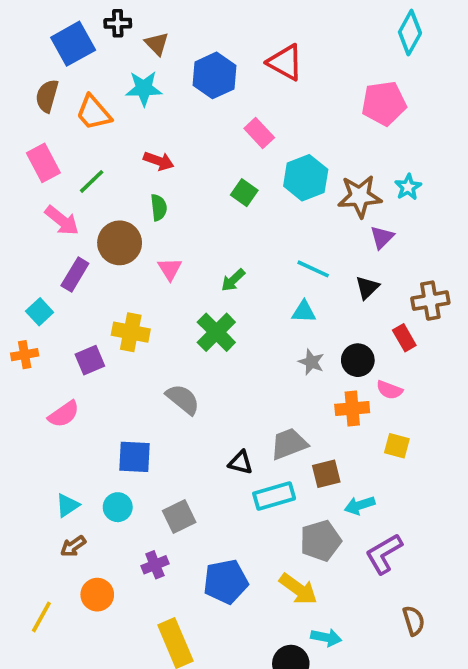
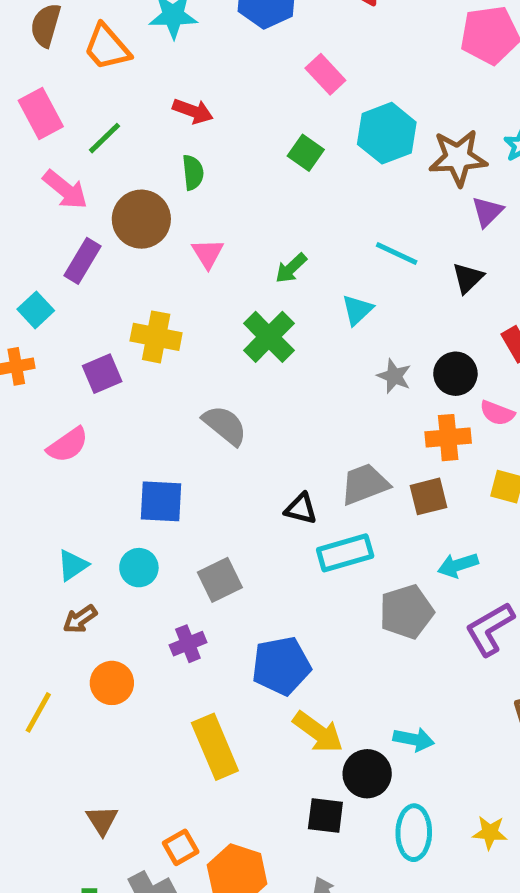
cyan triangle: (304, 312) -> (357, 310), moved, turned -45
brown square: (326, 474) -> (428, 496), moved
yellow arrow: (298, 589) -> (318, 732), moved

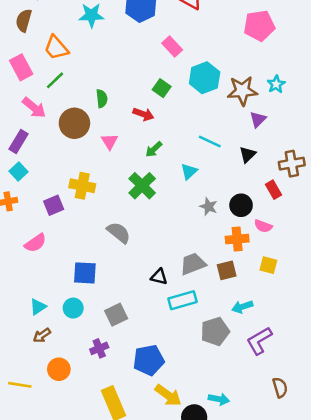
orange trapezoid: (107, 47) -> (56, 48), moved
red arrow: (193, 111) -> (143, 114), moved
purple rectangle: (82, 261) -> (18, 141), moved
yellow line: (38, 712) -> (20, 385), turned 70

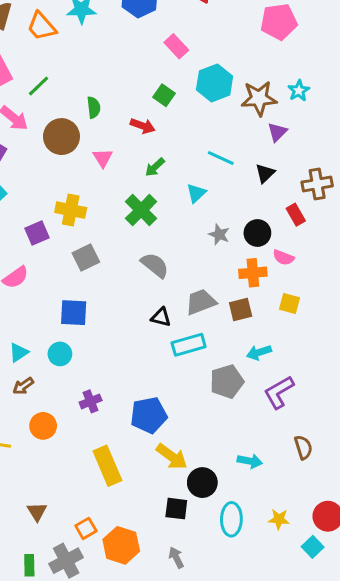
orange trapezoid: (56, 48) -> (42, 26), moved
gray semicircle: (119, 233) -> (155, 265), moved
gray square: (116, 315) -> (86, 257), moved
cyan arrow: (219, 399) -> (250, 461), moved

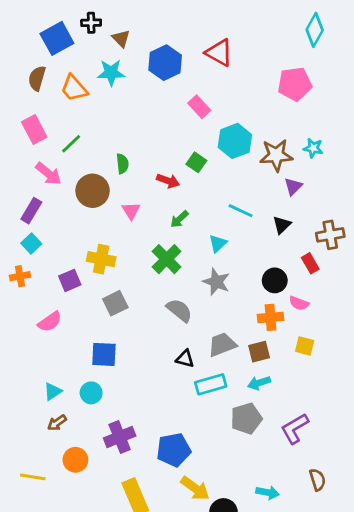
cyan star: (299, 91) -> (313, 148), turned -30
green square: (164, 95) -> (196, 162), moved
gray star: (219, 235) -> (216, 282), moved, size x1.4
cyan arrow: (259, 352) -> (259, 383), moved
purple cross: (91, 401) -> (120, 437), size x1.5

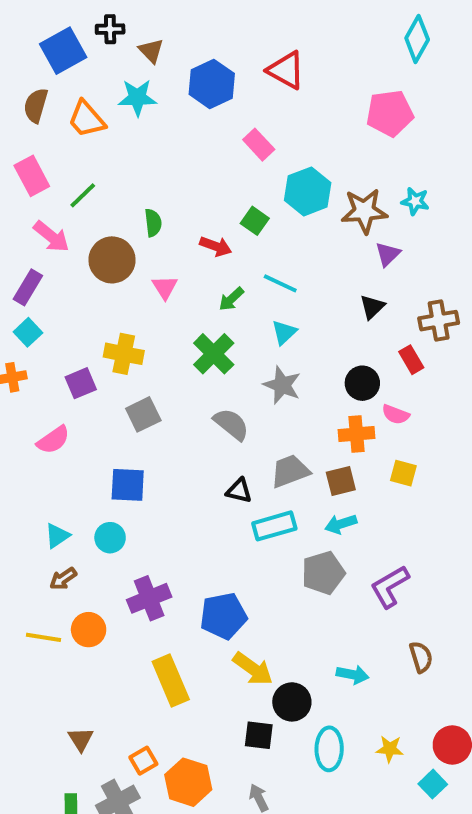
cyan line: (241, 211) -> (280, 283), moved
yellow line: (33, 477) -> (44, 637), moved

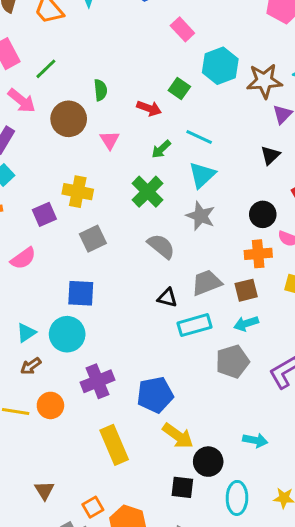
cyan triangle: (284, 332) -> (202, 175), size x1.4
cyan circle: (110, 538) -> (67, 334), size x1.5

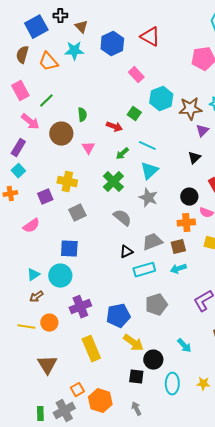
black triangle: (167, 298) -> (126, 252), turned -40
gray pentagon: (232, 361) -> (156, 305), moved
cyan arrow: (255, 440) -> (184, 346), turned 35
brown triangle: (44, 490) -> (47, 365), moved, size x1.5

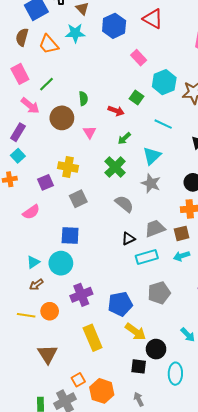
cyan line: (147, 146) -> (163, 124), moved

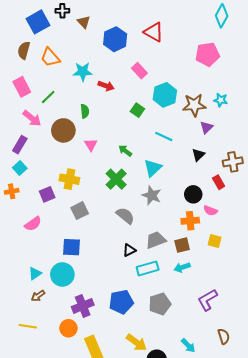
cyan star: (75, 33) -> (83, 72), moved
red arrow: (116, 111) -> (106, 86), moved
green arrow: (124, 138) -> (125, 151), turned 80
blue pentagon: (120, 304) -> (121, 302), moved
orange circle: (50, 311) -> (68, 328), moved

